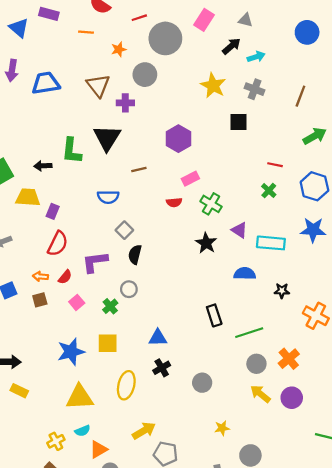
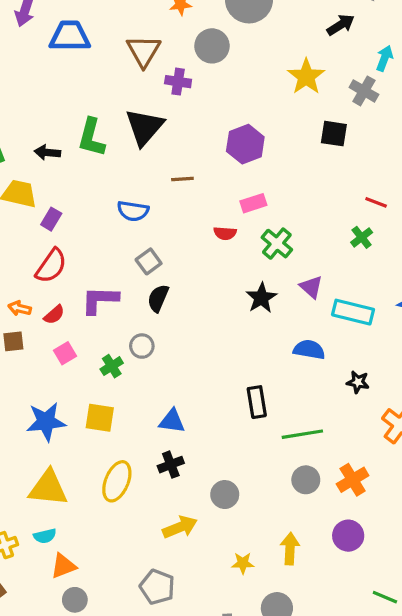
cyan arrow: (256, 57) -> (385, 58), moved, turned -60
yellow arrow: (260, 394) -> (290, 549), moved, turned 45
yellow arrow: (144, 431) -> (180, 527), moved

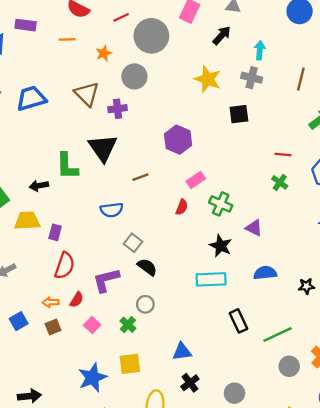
red semicircle: (225, 233) -> (182, 207), turned -56
black semicircle: (158, 298) -> (147, 267), turned 120
cyan rectangle: (353, 312) -> (211, 279), moved

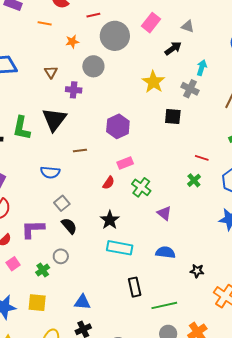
brown triangle: (87, 94) -> (51, 72), size x0.6
black star: (221, 246) -> (110, 220), moved

